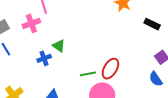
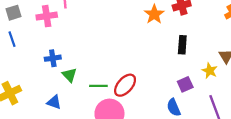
black rectangle: (152, 24) -> (182, 45), turned 56
green triangle: (59, 46) -> (70, 75), moved

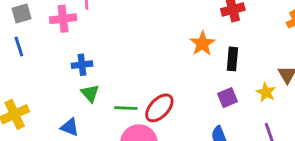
orange star: (154, 14) -> (202, 44), moved
blue cross: (53, 58) -> (82, 65), moved
purple square: (185, 84) -> (228, 98), moved

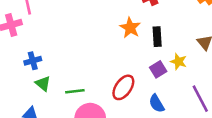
yellow star: (266, 92) -> (179, 62), moved
red ellipse: (159, 108) -> (123, 87), moved

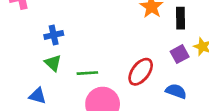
blue cross: (33, 61) -> (54, 35), moved
blue semicircle: (157, 103) -> (176, 91), turned 138

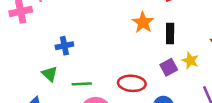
blue cross: (54, 35) -> (64, 46), moved
red ellipse: (141, 72) -> (132, 83), turned 56

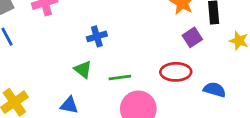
purple square: (169, 67) -> (192, 37), moved

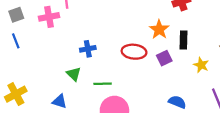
red ellipse: (176, 72) -> (134, 52), moved

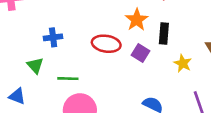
purple square: (164, 58) -> (141, 53), turned -35

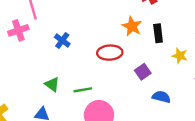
blue cross: (53, 37) -> (62, 40), moved, turned -35
purple square: (141, 53) -> (143, 72), moved, turned 35

